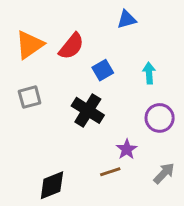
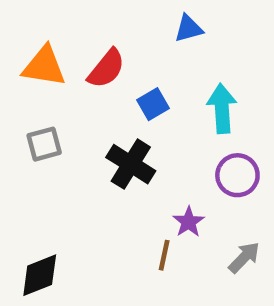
orange triangle: (30, 45) -> (44, 66), turned 44
cyan arrow: (149, 73) -> (222, 109), size x1.5
brown line: (110, 172) -> (164, 255), turned -60
black diamond: (52, 185) -> (40, 275), moved

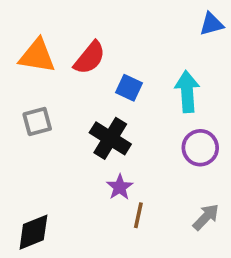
blue triangle: (189, 29) -> (211, 24), moved
blue square: (153, 104) -> (129, 88), turned -35
purple star: (189, 222) -> (120, 187), moved

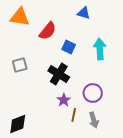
blue triangle: (211, 24) -> (84, 13), moved, turned 32
orange triangle: (37, 56) -> (20, 17), moved
purple circle: (200, 148) -> (93, 93), moved
gray arrow: (206, 217) -> (94, 120), moved, turned 119

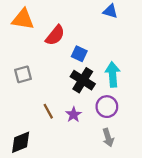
blue triangle: (84, 13) -> (110, 11), moved
cyan arrow: (100, 49) -> (113, 74), moved
black cross: (59, 74) -> (83, 80), moved
brown line: (74, 115) -> (48, 111), moved, turned -40

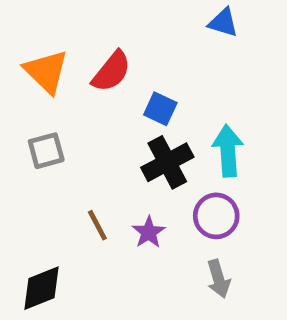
orange triangle: (23, 19) -> (46, 71), moved, turned 35
black cross: (83, 80) -> (167, 162), turned 30

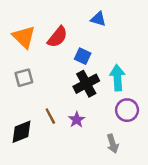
blue triangle: (223, 23) -> (98, 19), moved
purple circle: (216, 216) -> (127, 110), moved
black diamond: (41, 288) -> (21, 132), moved

